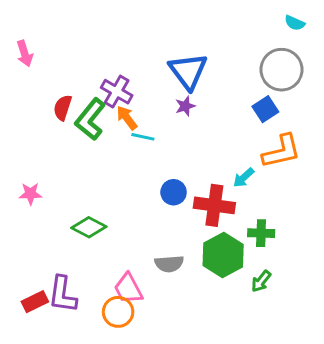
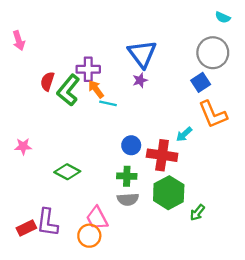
purple cross: (117, 92) -> (88, 69), turned -30
orange L-shape: (282, 151) -> (213, 114), turned 80
green cross: (261, 233) -> (127, 176), moved

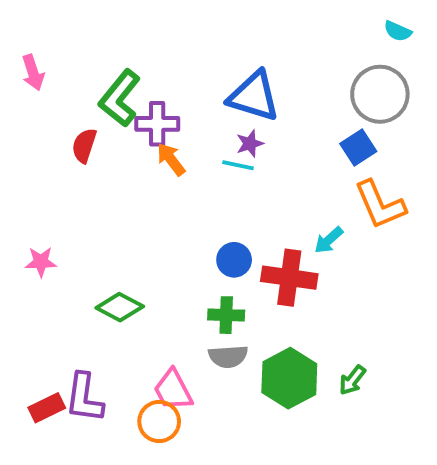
blue triangle: (142, 54) -> (254, 96), turned -36
green L-shape: (68, 90) -> (120, 98), moved
cyan line: (108, 103) -> (238, 165), moved
green hexagon: (169, 193) -> (289, 378), moved

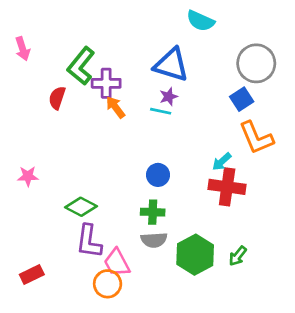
cyan semicircle: (398, 31) -> (200, 21), moved, size x1.5
red cross: (289, 278) -> (227, 187), moved
purple L-shape: (84, 398) -> (89, 241), moved

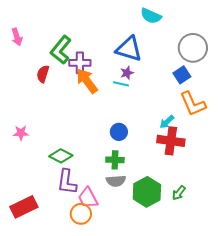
orange arrow: (115, 107) -> (87, 81), size x1.5
red rectangle: (32, 275) -> (24, 207), size x1.5

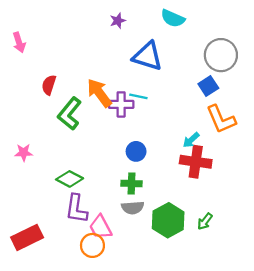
green L-shape: (61, 50) -> (70, 114), moved
purple cross: (80, 63) -> (121, 104), moved
purple star: (127, 73) -> (118, 21), moved

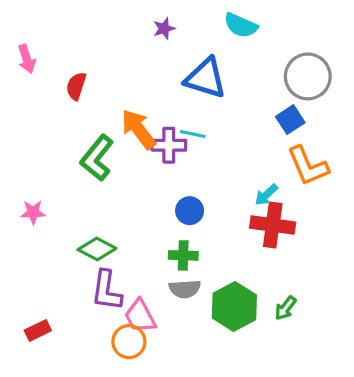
red semicircle: (49, 85) -> (76, 86), moved
red rectangle: (27, 237) -> (38, 330), size x0.6

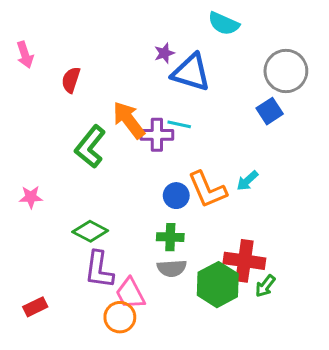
purple star: (164, 29) -> (164, 53), moved
orange L-shape: (308, 166) -> (207, 190), moved
red cross: (273, 225) -> (244, 261), moved

